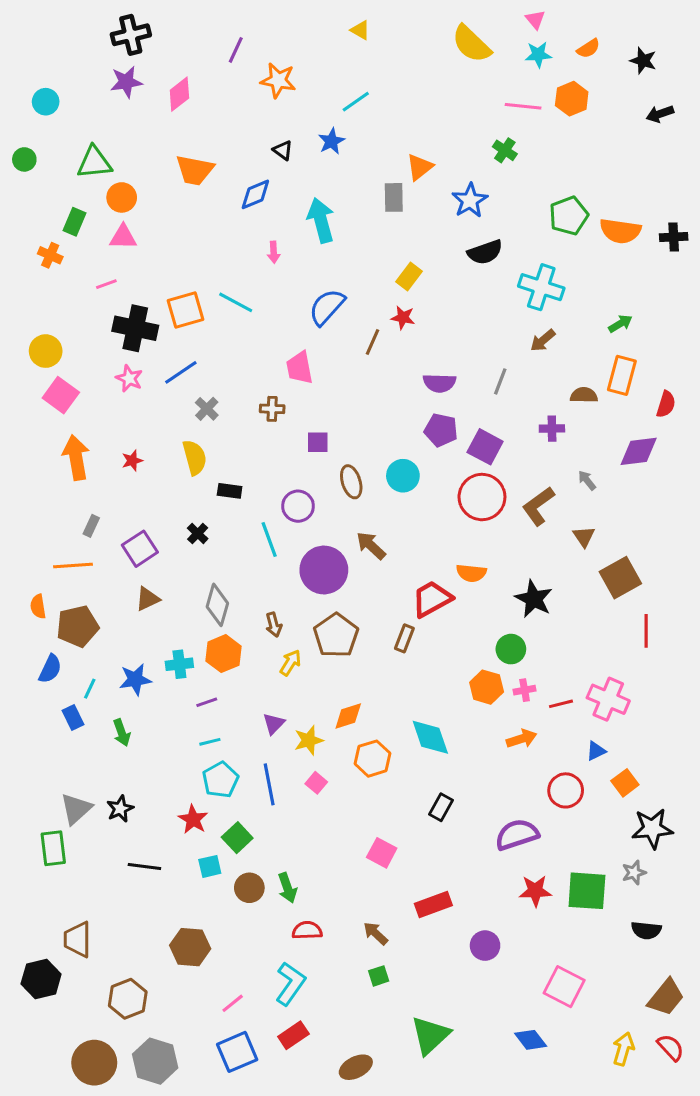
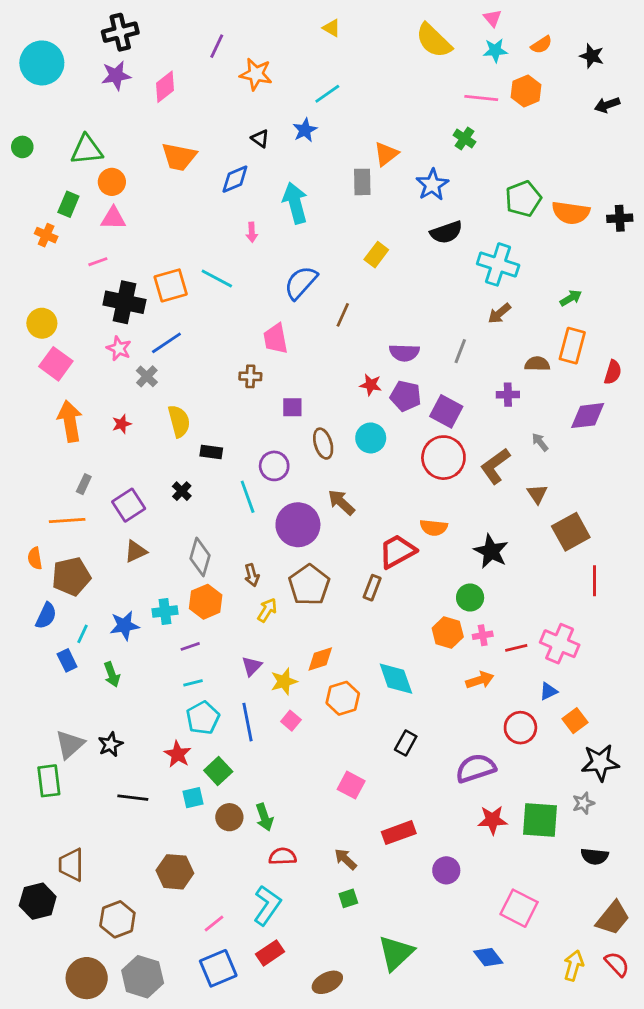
cyan circle: (46, 102) -> (42, 63), moved, size x1.8
red star: (403, 318) -> (371, 385), moved
gray cross: (207, 409) -> (147, 376), moved

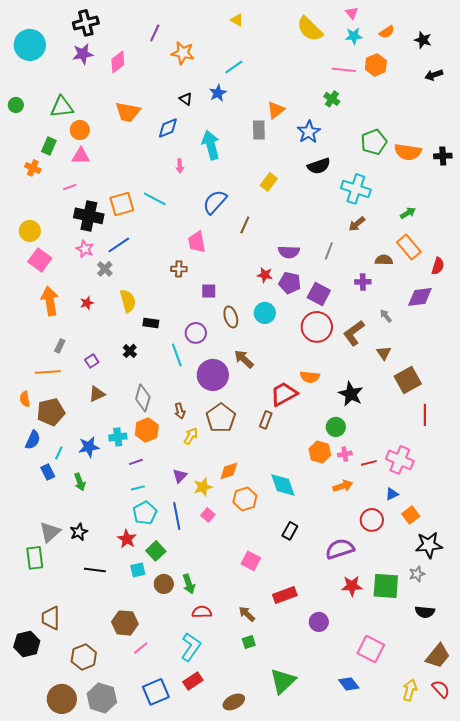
orange rectangle: (572, 346) -> (409, 247), turned -55
purple square: (129, 505) -> (92, 361), size x0.6
pink line: (214, 924) -> (141, 648), moved

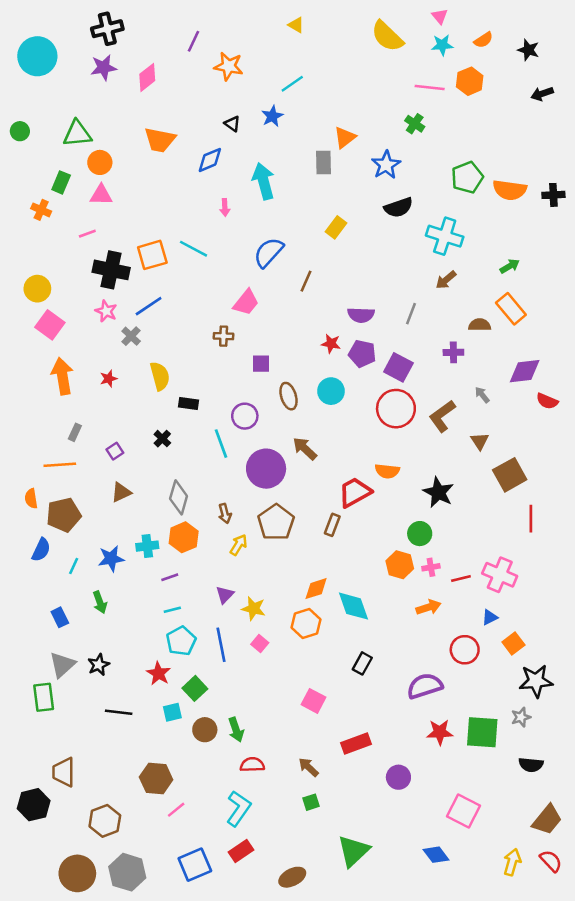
pink trapezoid: (197, 242) -> (246, 302), turned -130
red semicircle: (438, 266) -> (547, 401), moved, turned 96
orange diamond: (229, 471) -> (316, 589), moved
blue rectangle: (48, 472) -> (60, 617), moved
yellow star: (203, 487) -> (254, 609), turned 30

